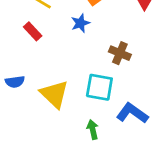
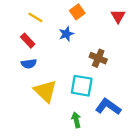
blue semicircle: (15, 82) -> (29, 64), moved

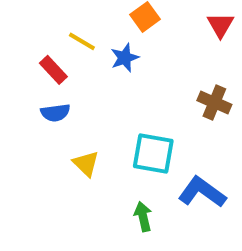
yellow line: (35, 17) -> (82, 41), moved
brown cross: (98, 58) -> (214, 102), moved
yellow triangle: (45, 91) -> (86, 164), size x0.6

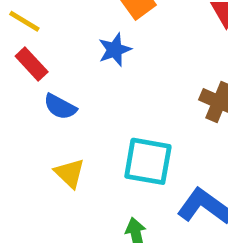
yellow line: (82, 41) -> (24, 21), moved
blue semicircle: (55, 113) -> (60, 107), moved, turned 36

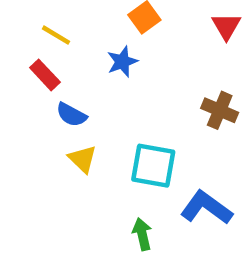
yellow line: (24, 21) -> (56, 35), moved
yellow triangle: (70, 173) -> (83, 159), moved

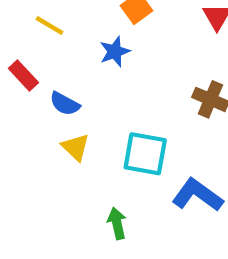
red rectangle: (45, 75) -> (23, 75), moved
green arrow: (142, 234) -> (117, 223), moved

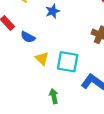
yellow triangle: (76, 147) -> (42, 59), moved

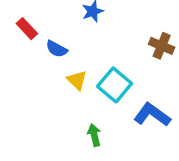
cyan square: (68, 62) -> (115, 85), turned 30

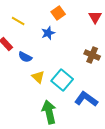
green arrow: (94, 135) -> (49, 112), size x1.6

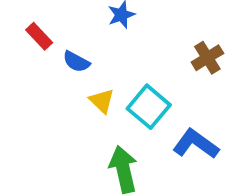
brown cross: (92, 55) -> (207, 58), turned 35

